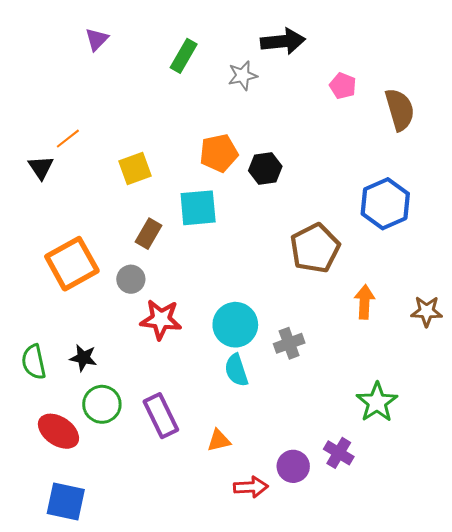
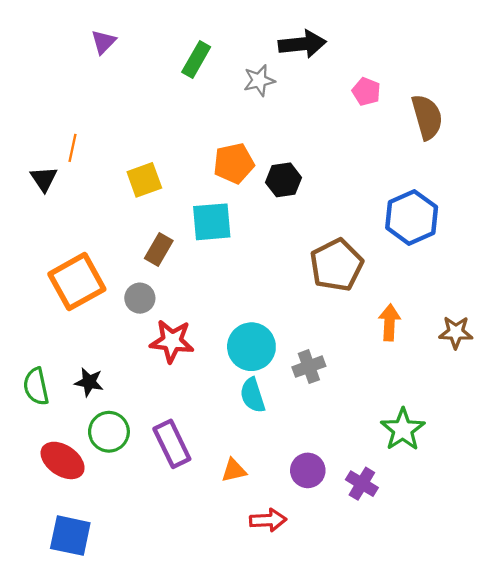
orange line: (68, 139) -> (72, 148), turned -40
purple circle: (293, 466) -> (308, 470), moved

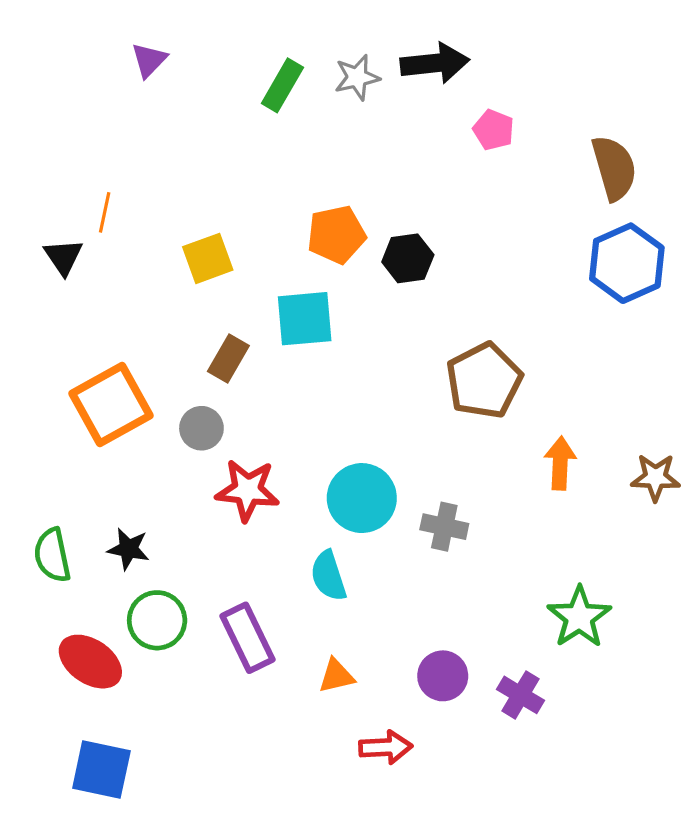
gray star: (259, 80) -> (357, 77), moved
pink pentagon: (366, 92) -> (494, 130), moved
blue hexagon: (412, 217) -> (627, 263), moved
gray cross: (309, 367) -> (444, 527), turned 32
cyan semicircle: (253, 395) -> (328, 576), moved

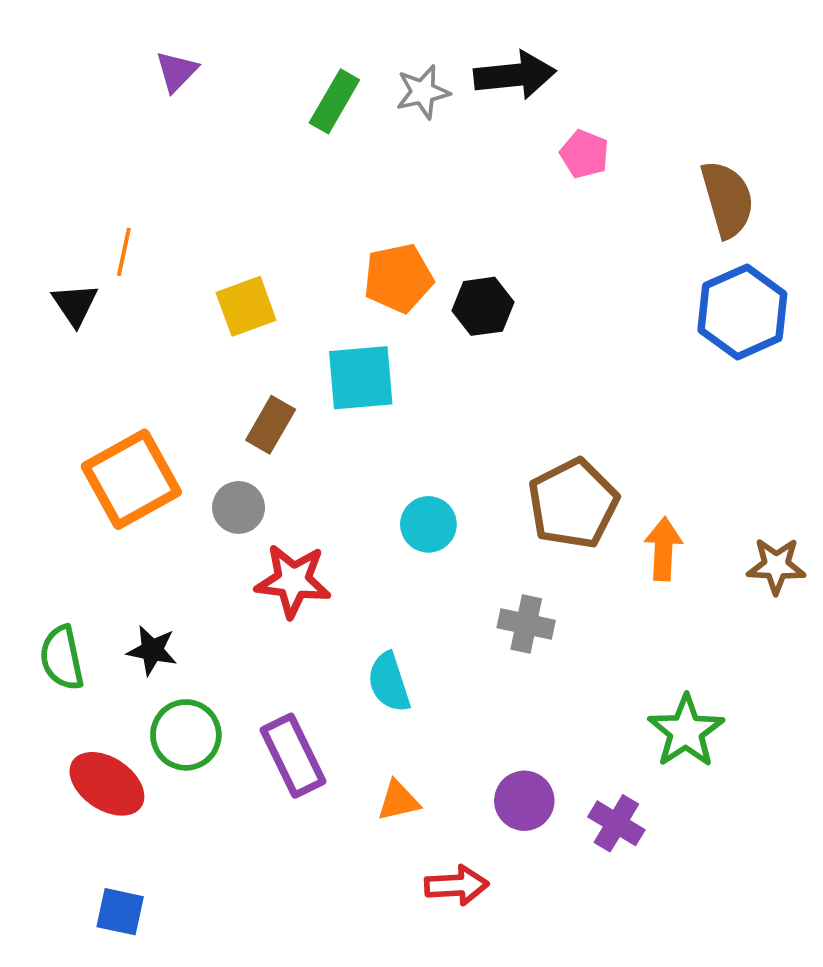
brown pentagon: (484, 381) -> (573, 504), moved
cyan circle: (362, 498) -> (428, 524), moved, size x0.7
blue square: (101, 770) -> (120, 912), size x0.7

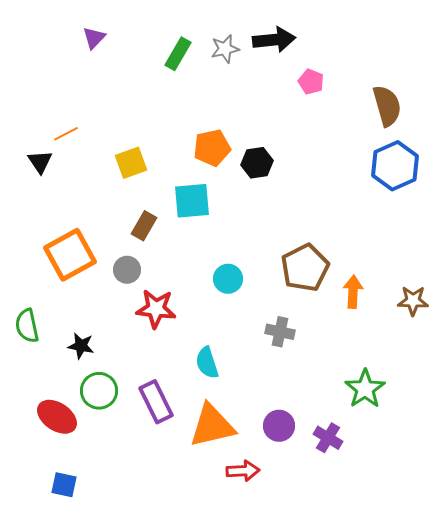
orange line: (124, 252) -> (66, 134), turned 50
green semicircle: (62, 658) -> (27, 326), moved
orange triangle: (398, 801) -> (212, 426), size x2.0

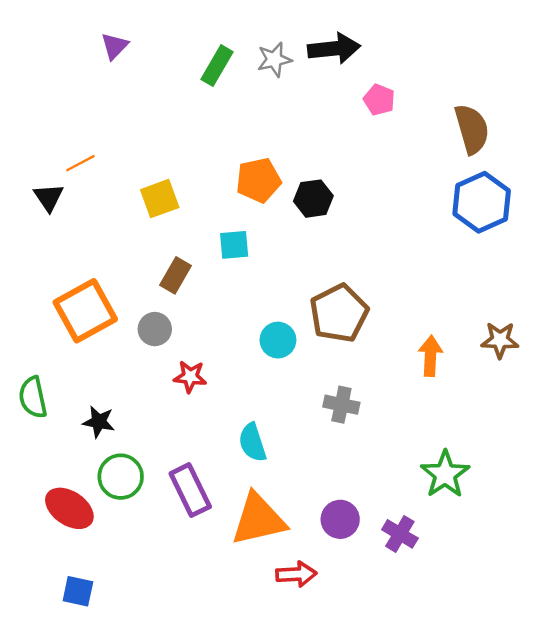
cyan square: (192, 201) -> (234, 245), size x0.7
brown pentagon: (305, 268) -> (339, 313), moved
brown star: (413, 301) -> (500, 340), moved
red star: (156, 309) -> (190, 377), size x0.7

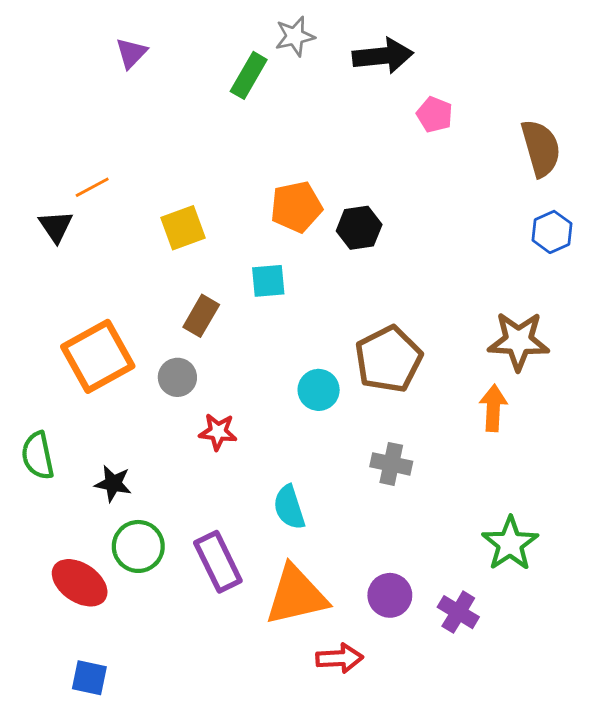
gray star: (274, 60) -> (295, 36), moved
blue hexagon: (482, 202) -> (552, 232), size x0.6
brown star: (500, 340) -> (518, 341), moved, size x1.4

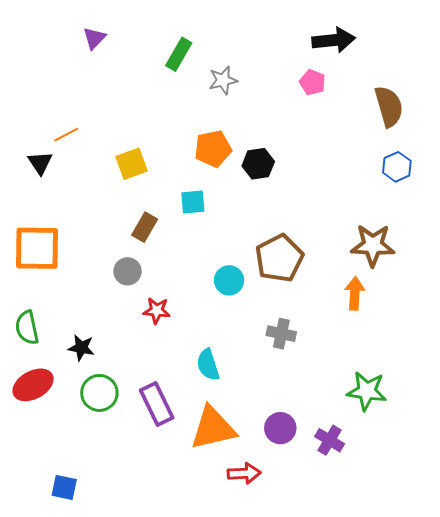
gray star: (295, 36) -> (223, 80), moved
black arrow: (383, 56) -> (334, 40), moved
orange square: (98, 356) -> (37, 248), moved, turned 30
green star: (510, 544) -> (367, 391), turned -30
red ellipse: (80, 583) -> (33, 385), moved, turned -63

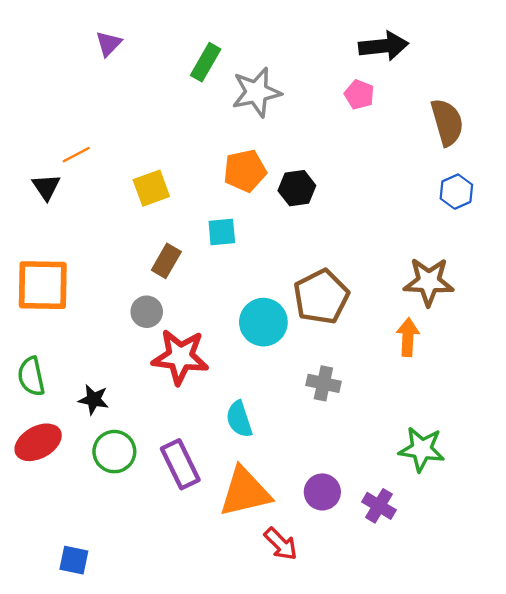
gray star: (223, 80) -> (256, 92), size x1.5
cyan circle: (229, 280) -> (263, 322), size x1.4
red star: (157, 311) -> (180, 357), size x1.8
red arrow: (244, 473) -> (281, 544), turned 48

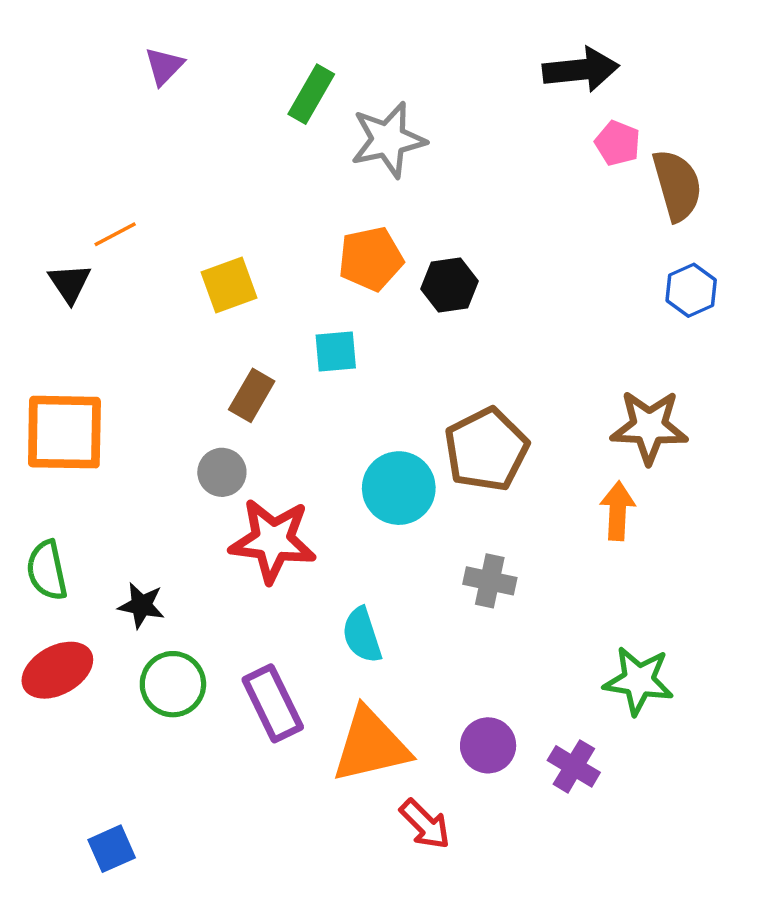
pink pentagon: (359, 95) -> (618, 143), moved
blue square: (74, 560) -> (112, 849), turned -36

